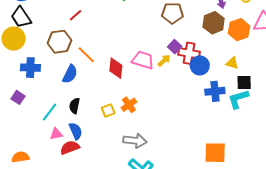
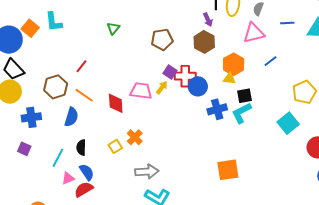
red line: (76, 15) -> (81, 66), moved
orange hexagon: (239, 30) -> (234, 64), moved

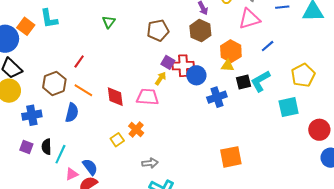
pink trapezoid: (141, 91) -> (148, 97), moved
cyan L-shape: (241, 113) -> (260, 81), moved
cyan square: (288, 123) -> (289, 107), turned 30
black semicircle: (81, 147) -> (47, 147), moved
gray arrow: (147, 172) -> (150, 163), size x0.7

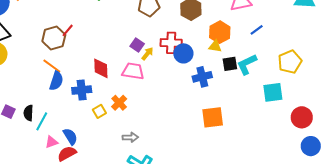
purple square: (168, 62) -> (137, 45), moved
brown hexagon: (54, 83) -> (54, 38), moved
orange line: (83, 90) -> (52, 66), moved
blue cross: (32, 115) -> (82, 90), moved
orange square: (231, 157) -> (213, 117), moved

